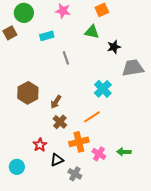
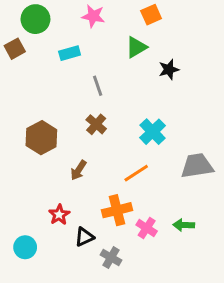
green triangle: (92, 32) -> (136, 47), turned -42
gray trapezoid: (133, 68) -> (197, 166), moved
brown arrow: (56, 102) -> (78, 170), moved
brown cross: (60, 122) -> (96, 124), moved

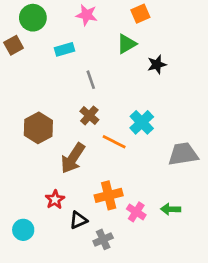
brown arrow: (78, 170) -> (73, 158), size x1.6
orange line: (136, 173) -> (114, 142), moved, turned 60
gray cross: (111, 258) -> (103, 239), turned 36

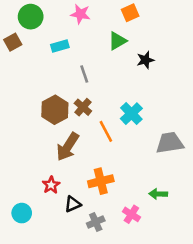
brown hexagon: (38, 128) -> (55, 110), moved
orange line: (114, 142) -> (106, 131), turned 35
pink cross: (136, 212) -> (131, 214), moved

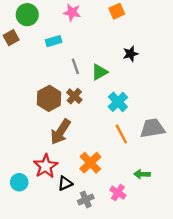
green triangle: (117, 41) -> (100, 72), moved
orange line: (106, 131) -> (121, 134), moved
orange cross: (101, 181) -> (90, 163), turned -30
red star: (51, 185) -> (46, 166), size x1.5
cyan circle: (22, 213) -> (19, 182), moved

